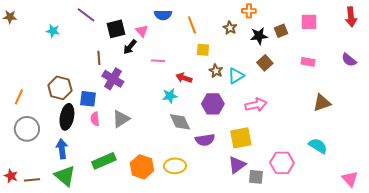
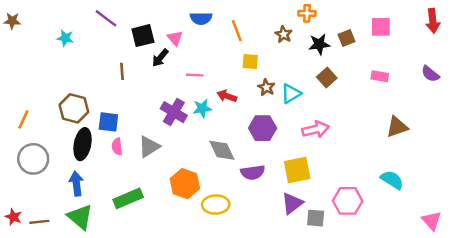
purple cross: (113, 79) -> (174, 112), moved
cyan star: (170, 96) -> (202, 108), moved
orange hexagon: (142, 167) -> (185, 184), moved

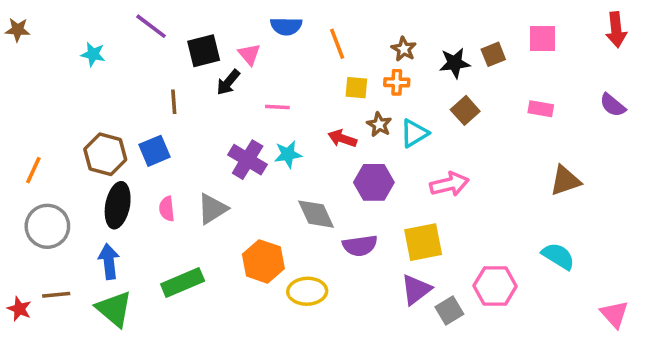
orange cross: (307, 13) -> (397, 82), moved
red arrow: (227, 96) -> (342, 139), moved
blue square: (108, 122) -> (154, 151), moved, turned -30
gray square: (316, 218) -> (449, 311), turned -36
brown line: (39, 222) -> (56, 295), moved

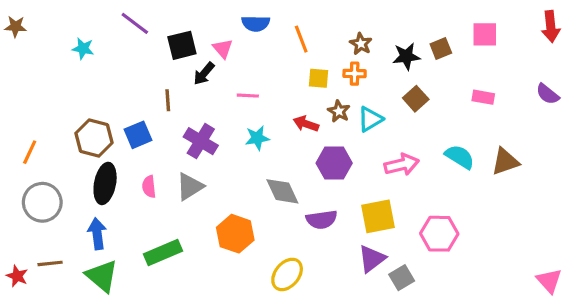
brown line: (174, 102) -> (168, 100), moved
purple cross: (248, 160) -> (201, 141), moved
cyan semicircle: (558, 256) -> (460, 157), moved
pink hexagon: (495, 286) -> (439, 234), moved
yellow ellipse: (307, 291) -> (287, 274), moved, turned -48

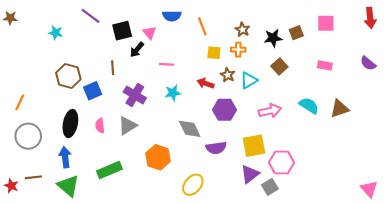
brown hexagon: (94, 138) -> (68, 76), moved
pink hexagon: (439, 234) -> (282, 163), moved

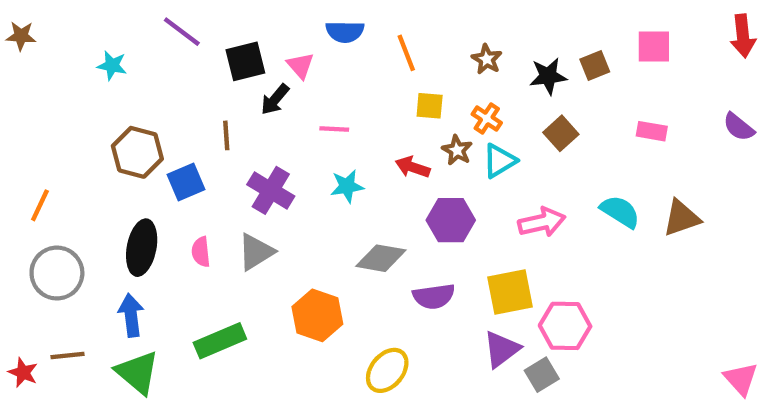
orange cross: (238, 50) -> (487, 118), moved, turned 32
gray diamond: (190, 129) -> (381, 258), turned -55

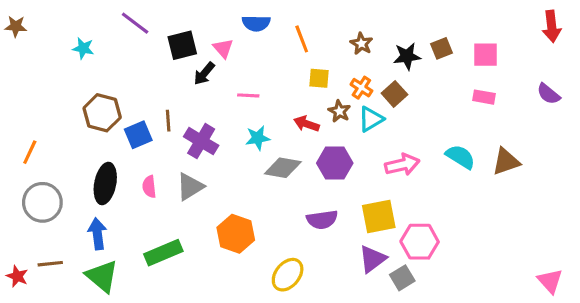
pink square: (654, 46) -> (486, 55), moved
brown square: (561, 133) -> (394, 94), moved
brown line: (226, 135) -> (168, 121), moved
gray diamond: (381, 258) -> (283, 168), moved

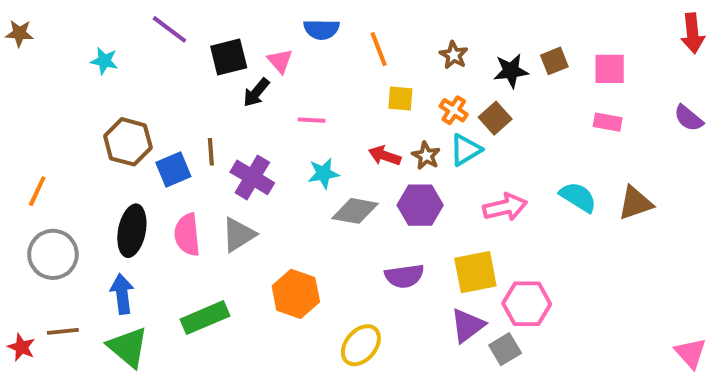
brown star: (339, 111) -> (426, 156), moved
pink semicircle: (149, 187) -> (187, 235), size x1.5

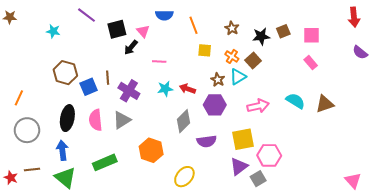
purple semicircle: (689, 118) -> (360, 52), moved
pink rectangle: (608, 122) -> (311, 63), turned 40
red arrow: (385, 156) -> (187, 89), moved
gray diamond: (355, 211) -> (183, 121), moved, turned -55

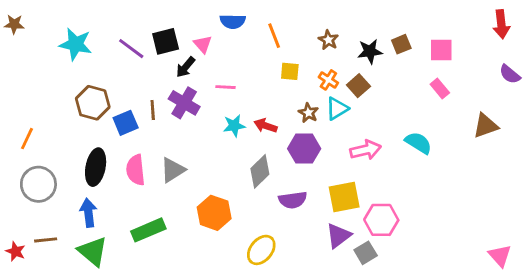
purple line: (87, 15) -> (131, 49), moved
cyan star: (53, 31) -> (76, 44), size x1.6
purple cross: (129, 91) -> (184, 103), moved
brown triangle: (325, 104) -> (486, 126), moved

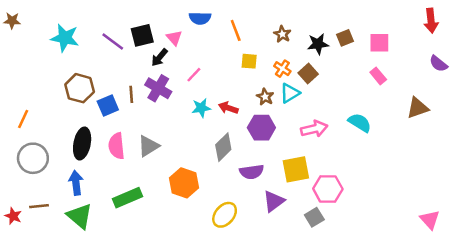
pink line: (226, 87) -> (194, 75), turned -49
purple triangle: (338, 236) -> (274, 201), moved

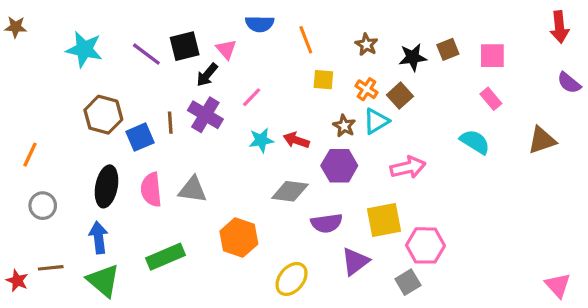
cyan semicircle: (360, 123) -> (475, 142), moved
gray triangle: (148, 146) -> (193, 190), turned 40
gray diamond: (223, 147) -> (290, 191), turned 52
gray circle: (33, 158) -> (43, 206), size x0.7

